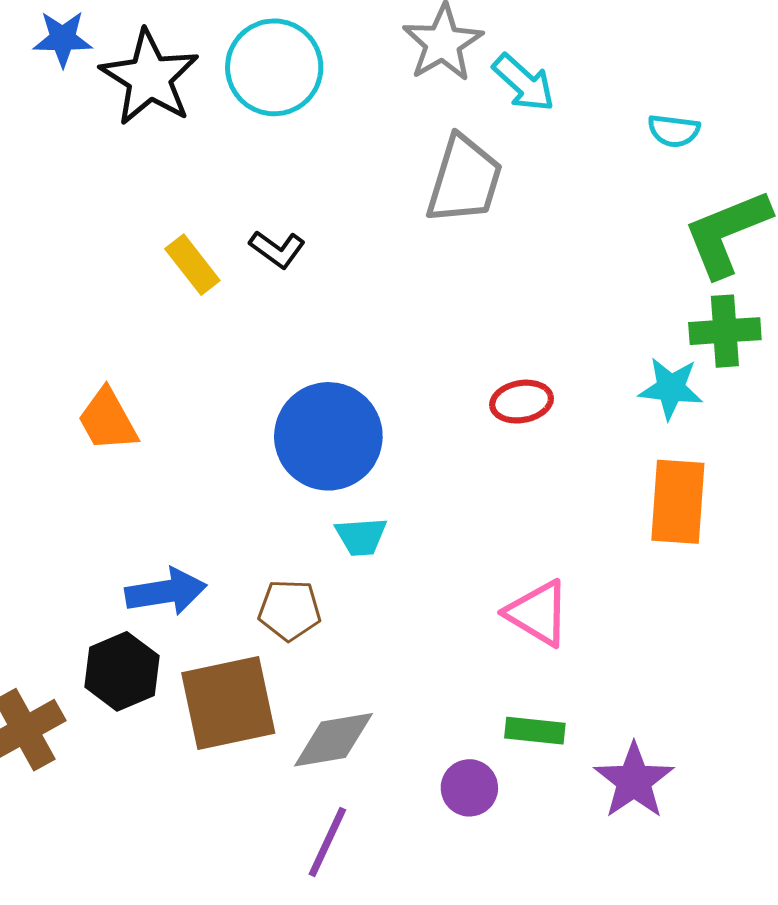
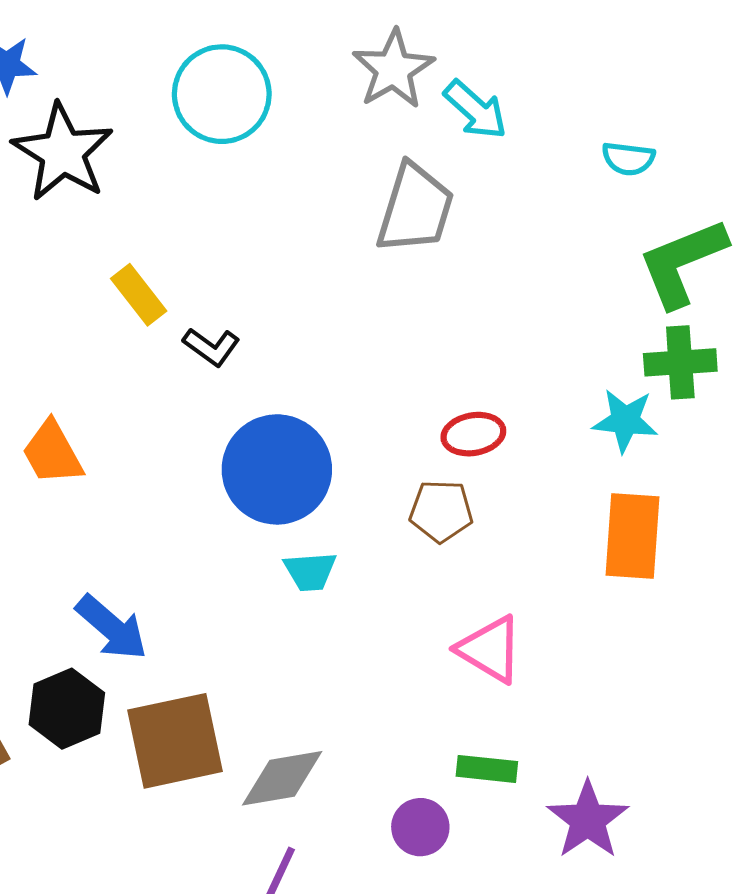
black star: (150, 78) -> (63, 152), moved
black L-shape: (277, 249) -> (211, 347), moved
blue arrow: (166, 592) -> (112, 628), turned 50
brown pentagon: (290, 610) -> (441, 511), moved

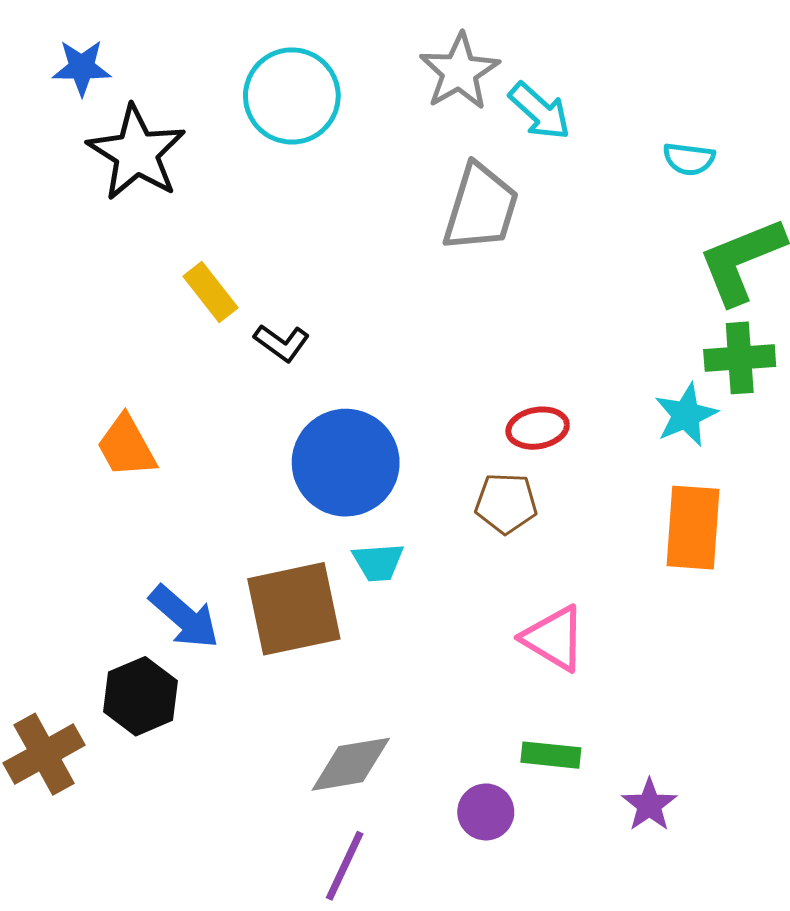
cyan star: (625, 421) -> (686, 415), turned -30
brown square: (175, 741) -> (294, 609), moved
purple star: (588, 820) -> (649, 805), size x0.7

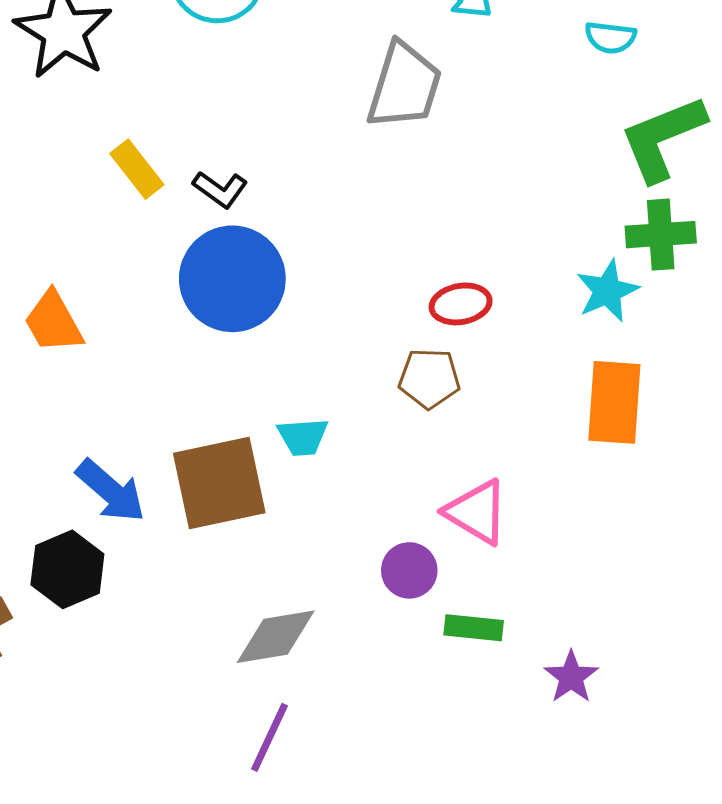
black L-shape: (282, 343) -> (220, 189), moved
blue circle: (346, 463) -> (232, 279), moved
purple circle: (486, 812) -> (409, 570), moved

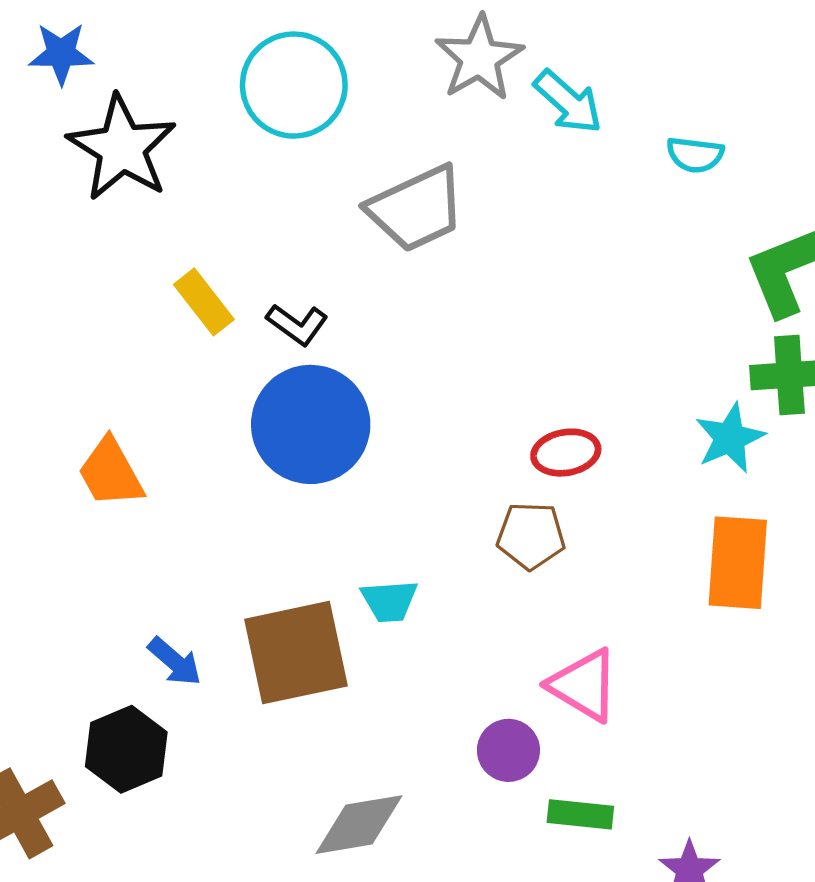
cyan semicircle: (610, 37) -> (695, 155), moved
gray trapezoid: (404, 86) -> (416, 209), moved, turned 48
blue arrow: (111, 491) -> (175, 662), size x0.7

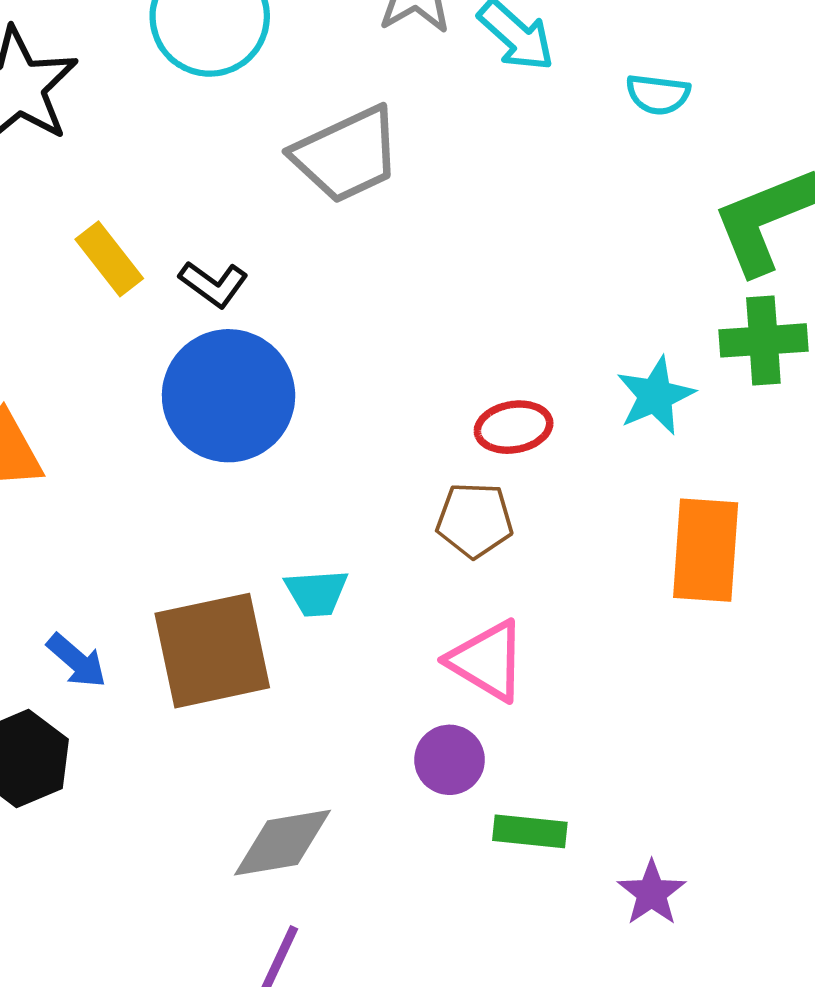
cyan star: (730, 438) -> (655, 396), moved
pink triangle: (584, 685) -> (487, 661), moved

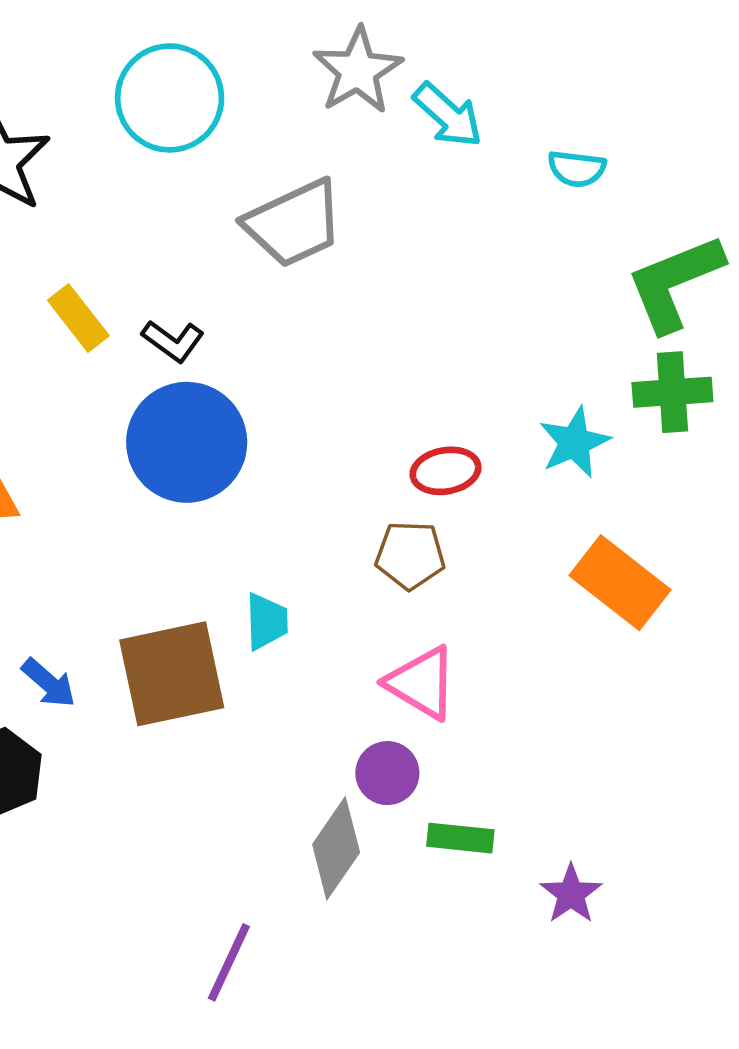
orange rectangle: (706, 550) -> (620, 583), turned -56
cyan trapezoid: (316, 593) -> (266, 621), turned -88
gray diamond: (283, 843) -> (336, 848), moved, turned -46

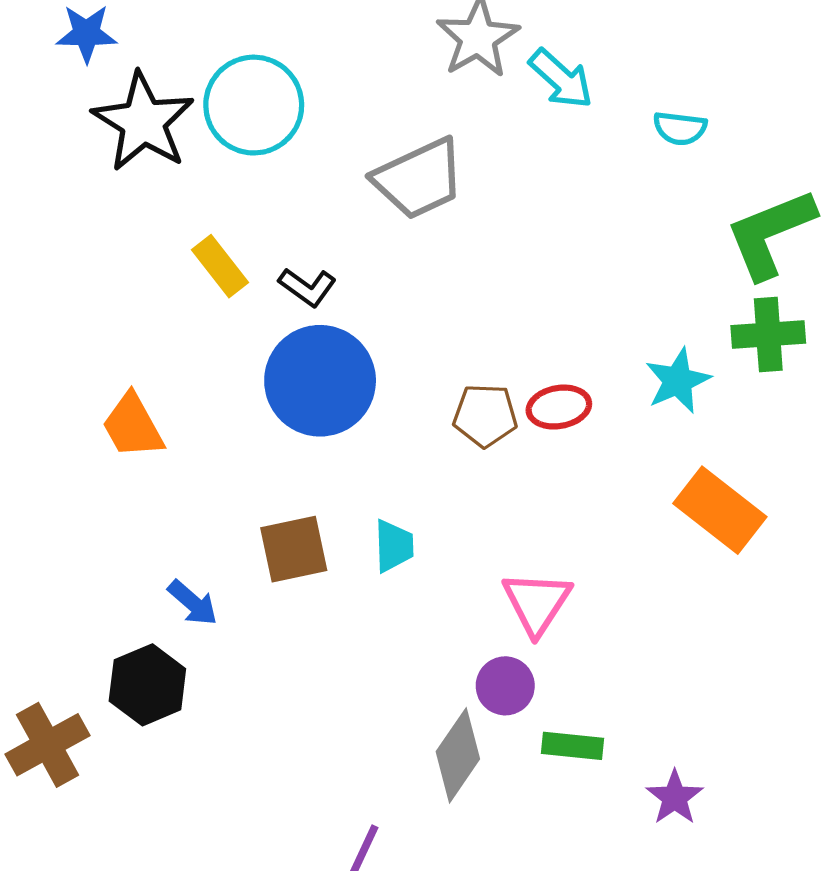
cyan circle: (170, 98) -> (254, 105), moved
brown pentagon: (410, 555) -> (485, 415), moved
brown square: (172, 674) -> (294, 549), moved, size x0.7
pink triangle: (422, 683) -> (537, 603), turned 32

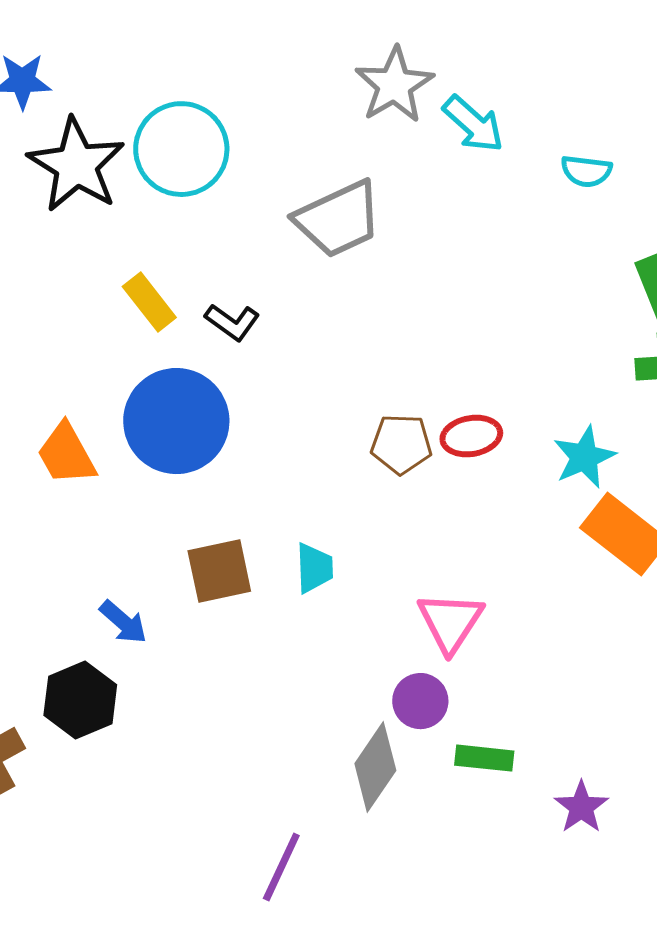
blue circle: (320, 381) -> (176, 421), moved
cyan star: (678, 381) -> (584, 457), moved

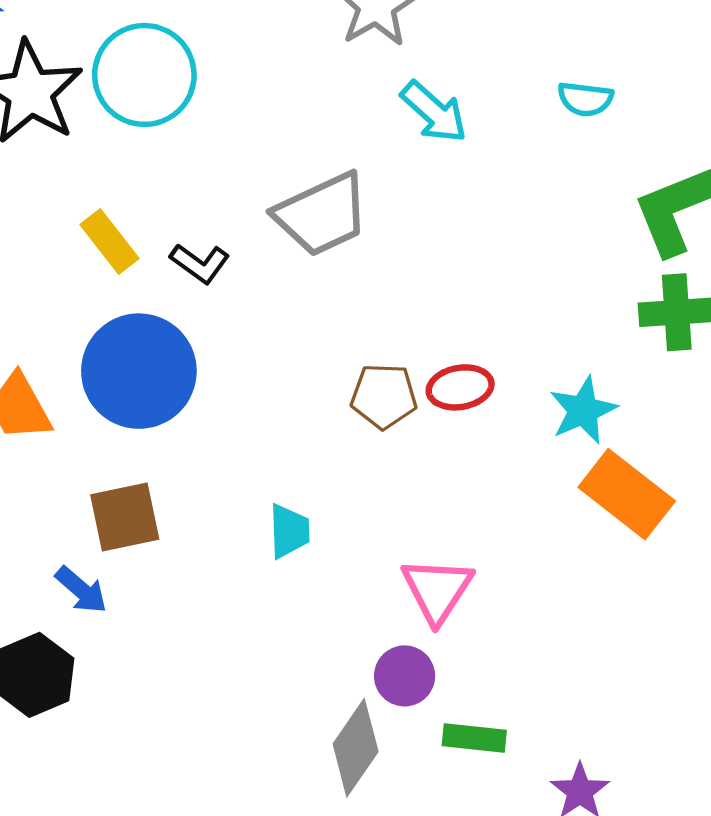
cyan arrow: (473, 124) -> (434, 112), moved
gray trapezoid: (338, 219) -> (322, 214), moved
brown square: (219, 571) -> (125, 517), moved

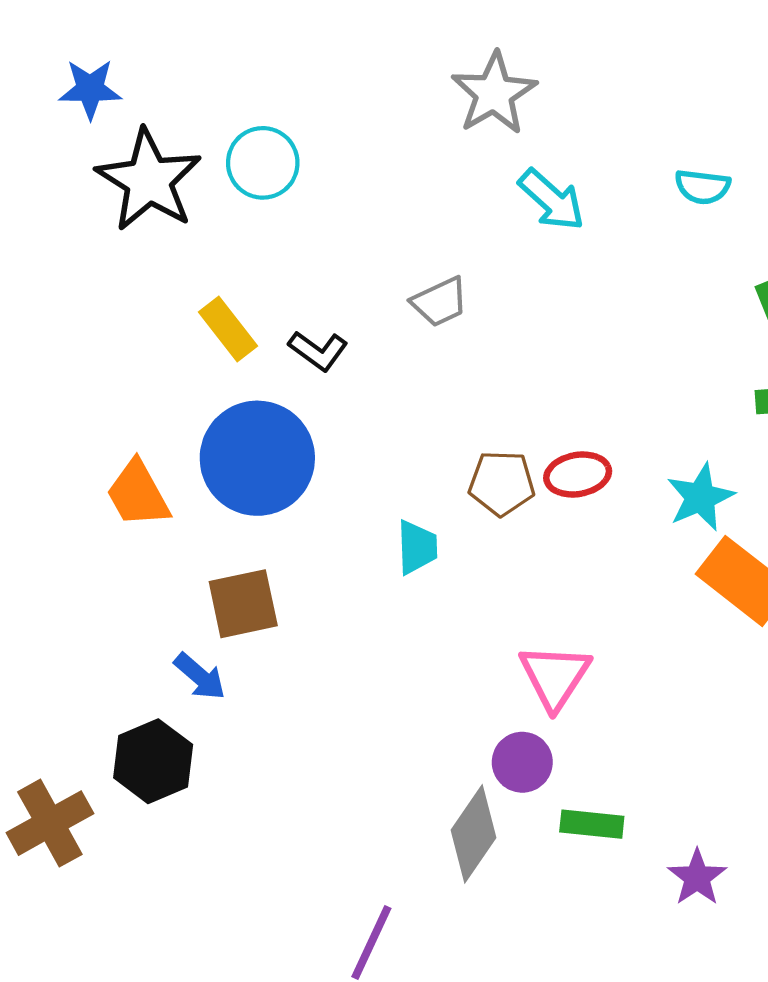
cyan circle: (144, 75) -> (263, 163), size x0.7
gray trapezoid: (322, 214) -> (440, 302), size x0.6
cyan trapezoid: (289, 531) -> (417, 547), moved

